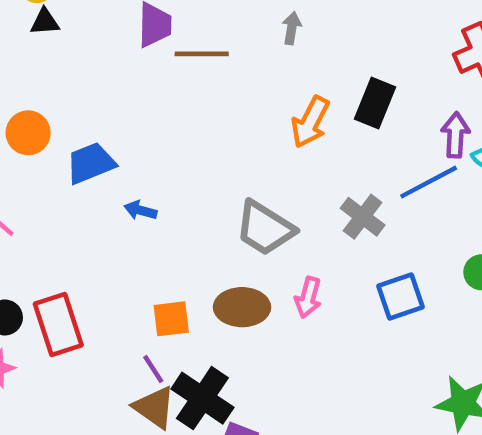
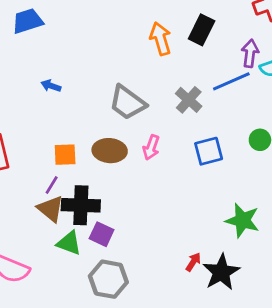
orange arrow: (310, 122) -> (160, 39), turned 132
blue trapezoid: (91, 163) -> (28, 21), moved
purple line: (153, 369) -> (52, 185), turned 60
black cross: (202, 398) -> (81, 205), turned -36

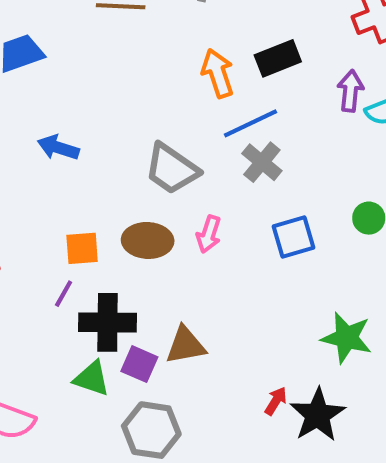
black rectangle: (202, 30) -> (278, 58), turned 44
blue line: (231, 81) -> (250, 123), moved
blue arrow: (51, 86) -> (58, 148), size x1.4
brown triangle: (51, 209) -> (186, 345), moved, turned -48

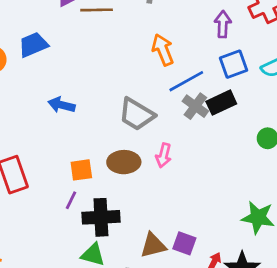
black rectangle: (278, 58) -> (221, 103), moved
purple arrow: (350, 91) -> (223, 24), moved
blue square: (293, 237) -> (234, 64), moved
brown triangle: (186, 345) -> (153, 245), moved
purple square: (139, 364) -> (184, 243), moved

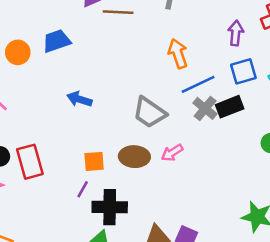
pink arrow: (164, 155) -> (172, 153), turned 40

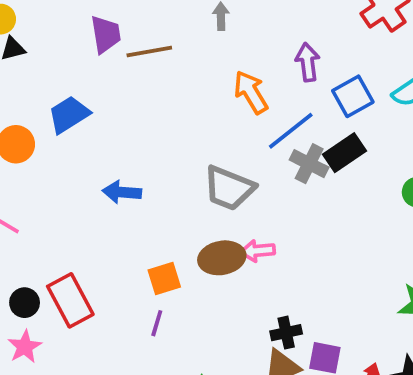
purple arrow: (236, 33) -> (308, 62), moved
pink arrow: (172, 153) -> (258, 251), moved, turned 40
black cross: (110, 207) -> (286, 333), moved, size x0.6

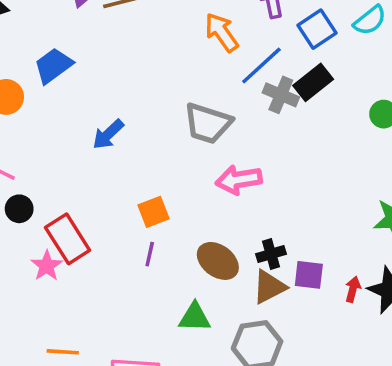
blue arrow: (122, 192) -> (108, 134), turned -44
pink arrow: (258, 251) -> (239, 180), size x1.4
brown ellipse: (222, 258) -> (218, 261), moved, turned 51
black circle: (25, 303) -> (19, 209), moved
pink star: (25, 347) -> (47, 266), moved

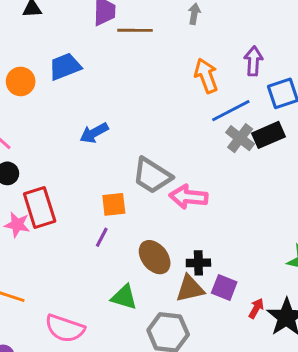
gray trapezoid: (208, 123) -> (152, 176), moved
pink star: (47, 266) -> (17, 225), turned 30

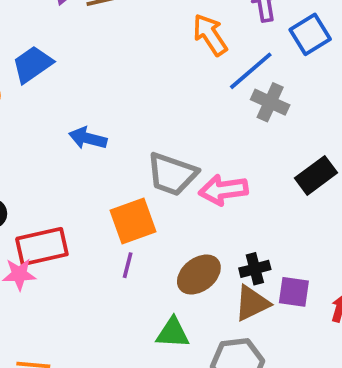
blue arrow: (94, 133) -> (88, 138), turned 56
black rectangle: (268, 135) -> (316, 175), moved
orange square: (114, 204) -> (133, 221), size x1.4
red rectangle: (40, 208) -> (42, 247), turned -72
brown ellipse: (155, 257) -> (199, 275), turned -76

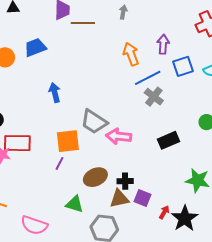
blue arrow: (88, 138) -> (55, 93), turned 48

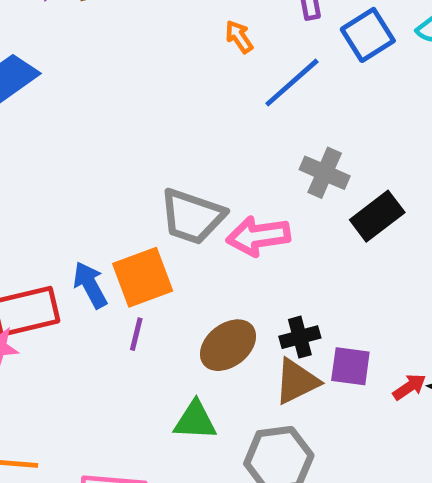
orange arrow: (131, 54) -> (239, 37), size x0.6
blue arrow: (55, 93) -> (90, 285), moved
gray cross: (154, 97) -> (325, 173), moved
red arrow: (164, 212) -> (409, 387), turned 40

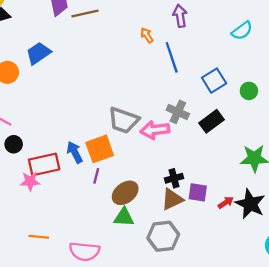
blue square: (368, 35) -> (214, 81), moved
blue line: (292, 83) -> (172, 57), turned -68
gray cross: (325, 173) -> (178, 112), moved
brown ellipse: (228, 345) -> (125, 193), moved

